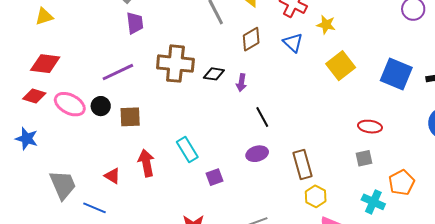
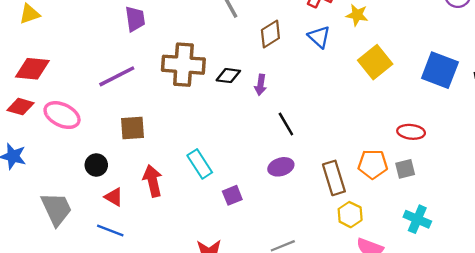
black circle: (101, 106) -> (96, 165), moved
orange pentagon: (402, 183) -> (373, 164), moved, turned 30
blue line: (94, 208) -> (110, 231), moved

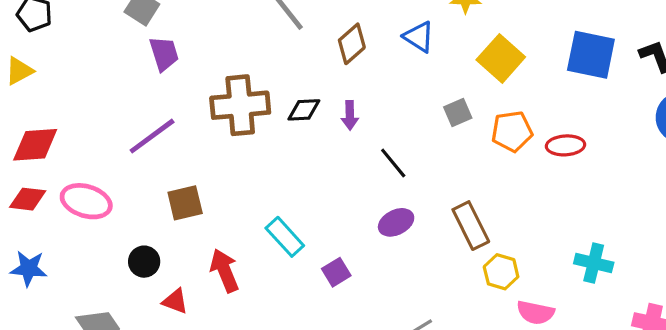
orange pentagon: (373, 164) -> (512, 131), moved
gray square: (405, 169) -> (458, 113), moved

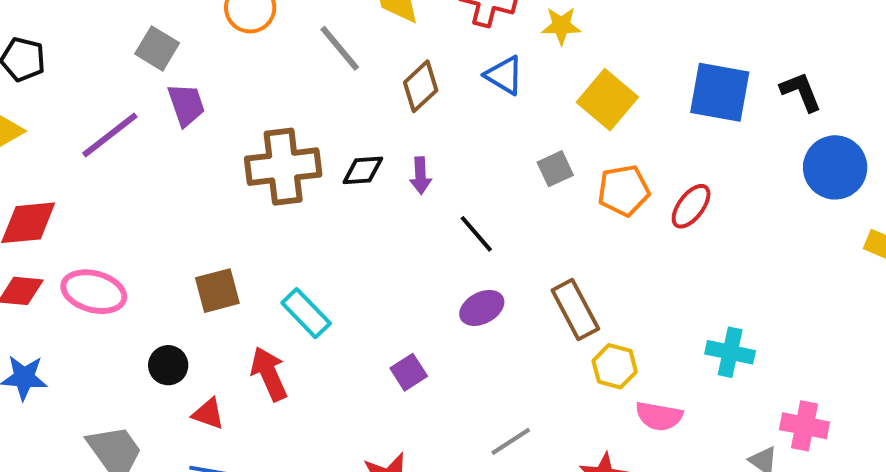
purple line: (152, 136) -> (110, 135), moved
red ellipse: (565, 145) -> (691, 206), turned -48
cyan rectangle: (285, 237) -> (306, 313), moved

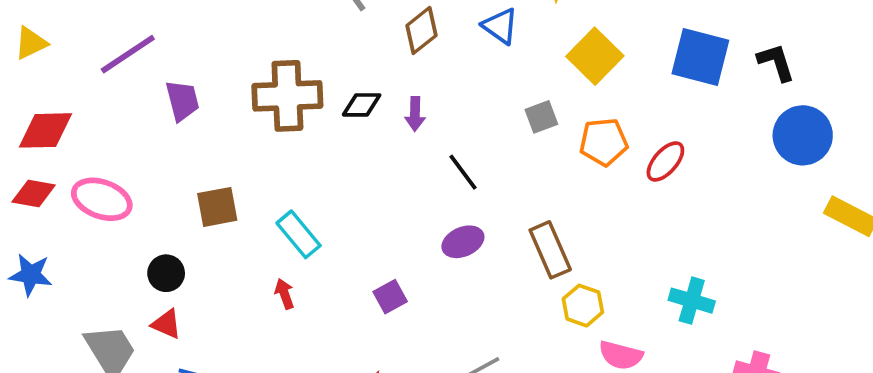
purple trapezoid: (186, 105) -> (182, 101), moved
red arrow: (269, 374) -> (284, 294), moved, size x0.6
red triangle: (208, 414) -> (166, 324), moved

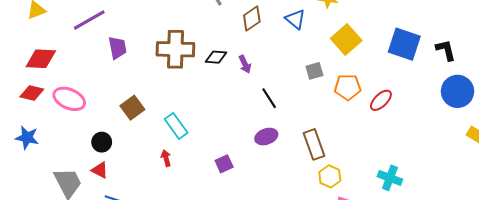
purple arrow: (415, 114) -> (245, 64), turned -30
brown square: (217, 207) -> (132, 108), turned -30

